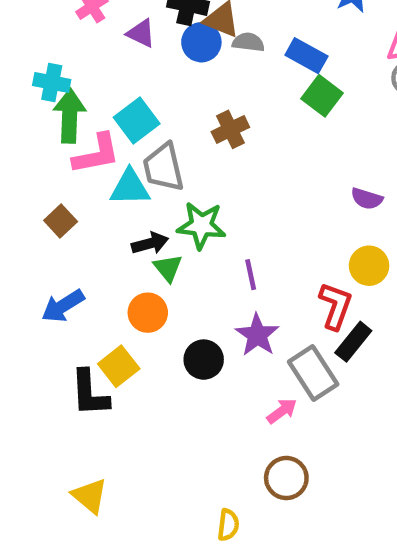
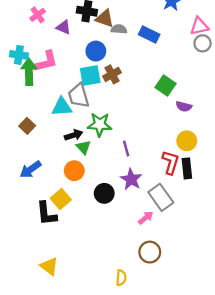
blue circle: (201, 42) -> (96, 51), moved
green square: (322, 96) -> (166, 86), moved
cyan square: (137, 120) -> (90, 76), moved, turned 30
pink L-shape: (96, 154) -> (46, 62), moved
black rectangle: (353, 342) -> (187, 168), moved, turned -42

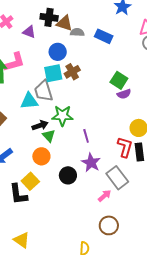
purple semicircle: (184, 106) -> (124, 94), moved, turned -32

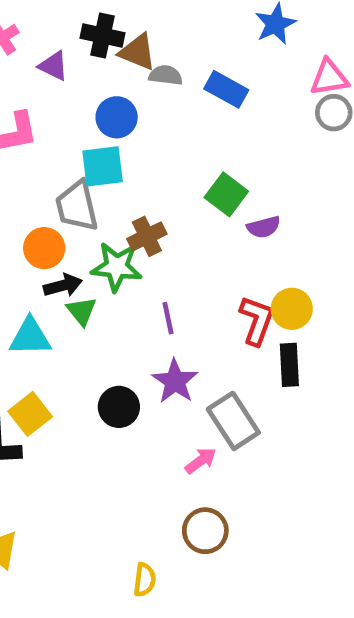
brown cross: (72, 72) -> (147, 236), moved
green square: (119, 80) -> (226, 194), moved
cyan triangle: (29, 101) -> (30, 337), moved
red L-shape: (125, 147) -> (257, 320), moved
orange circle: (41, 156) -> (44, 248), moved

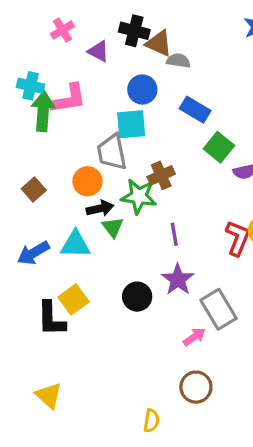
blue rectangle: (226, 89) -> (195, 110), moved

